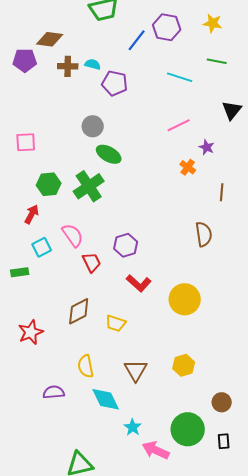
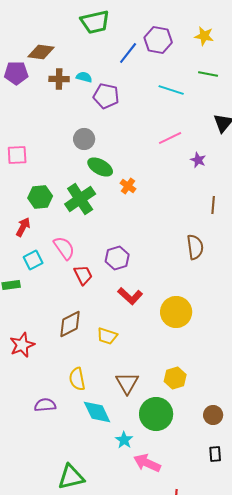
orange cross: (188, 167) -> (128, 186), moved
green circle: (188, 429) -> (156, 414), moved

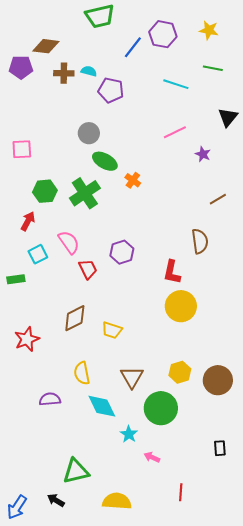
brown line: (213, 205) -> (218, 199), turned 54
red L-shape: (130, 296) -> (172, 272), moved, turned 60
brown circle: (213, 415) -> (218, 380), moved, size x1.5
pink arrow: (147, 463) -> (152, 457), size x0.6

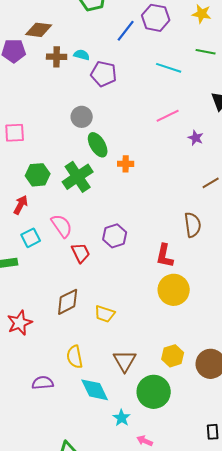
green ellipse: (105, 161) -> (98, 145), turned 30
orange cross: (133, 180) -> (126, 164), turned -35

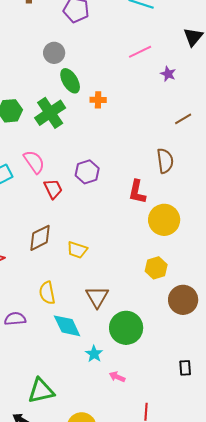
yellow circle: (174, 290) -> (164, 220), moved
yellow hexagon: (173, 356) -> (156, 268), moved

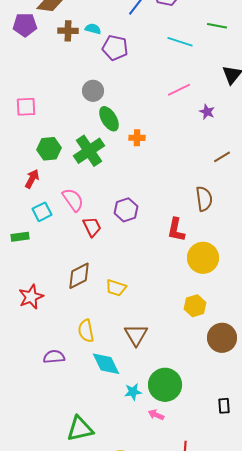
green circle: (126, 328) -> (165, 385), moved
cyan star: (94, 354) -> (133, 392), turned 30

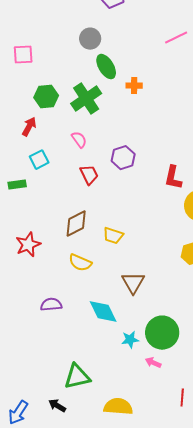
pink semicircle: (73, 200) -> (79, 140), moved, size x0.7
yellow semicircle: (86, 331) -> (80, 263), moved, turned -55

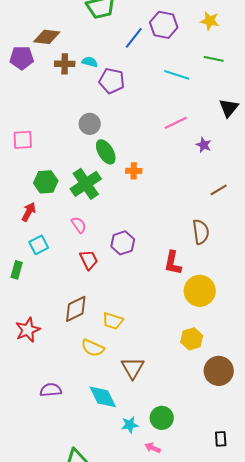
green rectangle: (17, 185) -> (17, 270), turned -66
yellow semicircle: (80, 263) -> (93, 348), moved
green circle: (162, 333) -> (162, 418), size x0.7

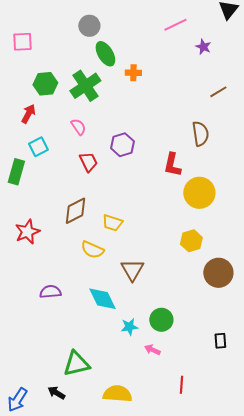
green rectangle: (17, 270) -> (16, 172), size x1.4

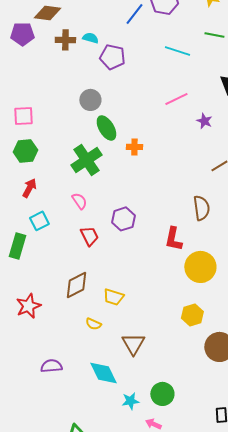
green hexagon: (45, 84) -> (25, 151), moved
yellow semicircle: (92, 250) -> (93, 324), size x0.7

